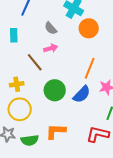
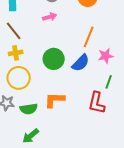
brown line: (35, 62) -> (14, 31), moved
red L-shape: (98, 134) -> (97, 103), turned -90

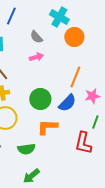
orange L-shape: (55, 100) -> (47, 127), moved
green semicircle: (29, 109) -> (26, 149), moved
green arrow: (31, 136) -> (31, 176), moved

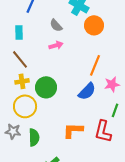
green circle: (40, 99) -> (46, 87), moved
orange L-shape: (47, 127) -> (73, 130), moved
green semicircle: (26, 149) -> (34, 137), moved, turned -84

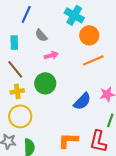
gray semicircle: (56, 25) -> (41, 35), moved
orange line: (95, 65) -> (93, 60), moved, turned 45
green circle: (46, 87) -> (45, 83), moved

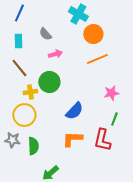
blue line: (26, 14) -> (19, 13), moved
yellow cross: (17, 91) -> (30, 92), moved
blue semicircle: (82, 101) -> (74, 111), moved

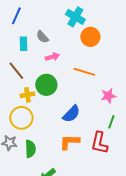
cyan rectangle: (18, 41) -> (23, 44), moved
orange line: (97, 59) -> (84, 72), moved, turned 40

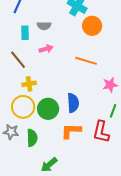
gray semicircle: (42, 37) -> (44, 26), turned -48
pink arrow: (52, 57) -> (46, 49), moved
green circle: (46, 85) -> (48, 109), moved
blue semicircle: (71, 114) -> (73, 103), turned -48

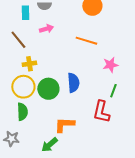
orange L-shape: (71, 131) -> (64, 125), moved
gray star: (11, 132) -> (11, 139), moved
green semicircle: (32, 138) -> (22, 112), moved

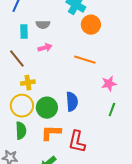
red L-shape: (101, 112) -> (77, 142), moved
orange L-shape: (64, 125) -> (51, 133), moved

